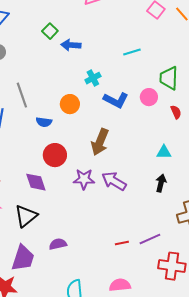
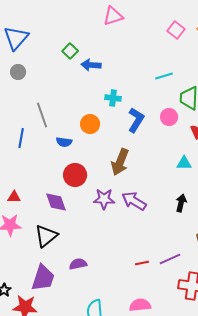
cyan line: (132, 52) -> (164, 76), moved
cyan cross: (93, 78) -> (113, 98), turned 35
blue L-shape: (116, 100) -> (136, 120), turned -85
cyan triangle: (164, 152) -> (184, 163), moved

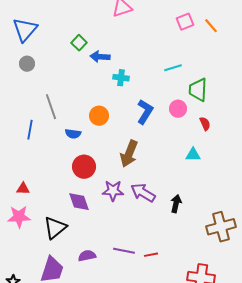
pink square: (176, 30) -> (185, 22), turned 30
cyan cross: (113, 98) -> (121, 78), moved
purple diamond: (56, 202) -> (79, 202), moved
black arrow: (181, 203) -> (176, 204), moved
purple line: (170, 259) -> (124, 251), moved, turned 35

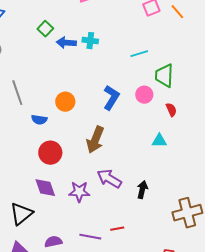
cyan cross: (121, 78) -> (90, 41), moved
purple star: (113, 191) -> (79, 192), moved
red line: (151, 255) -> (117, 229), moved

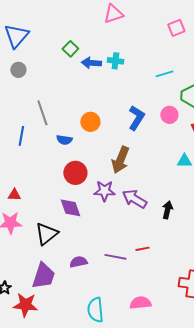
purple star: (79, 192) -> (104, 191), moved

